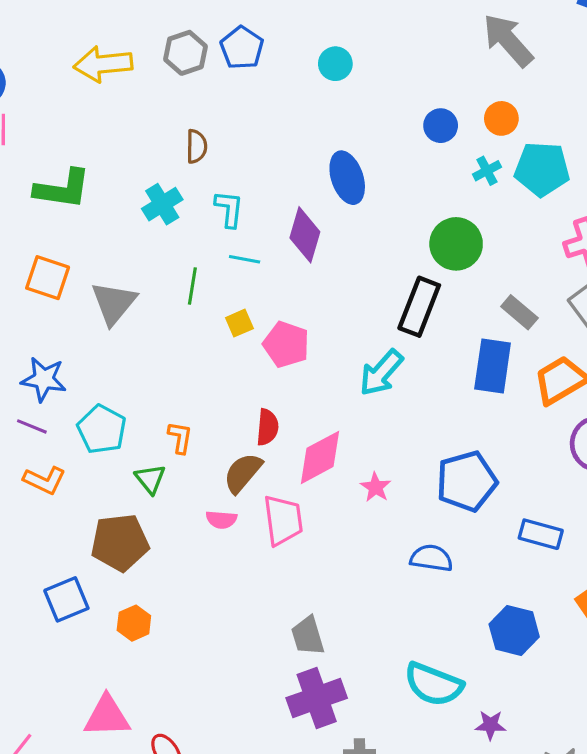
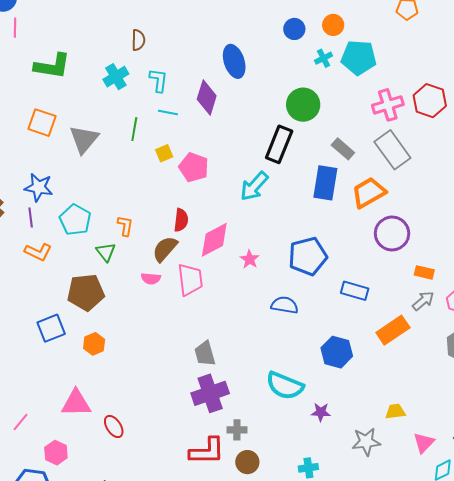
purple line: (32, 426) -> (31, 217), turned 60

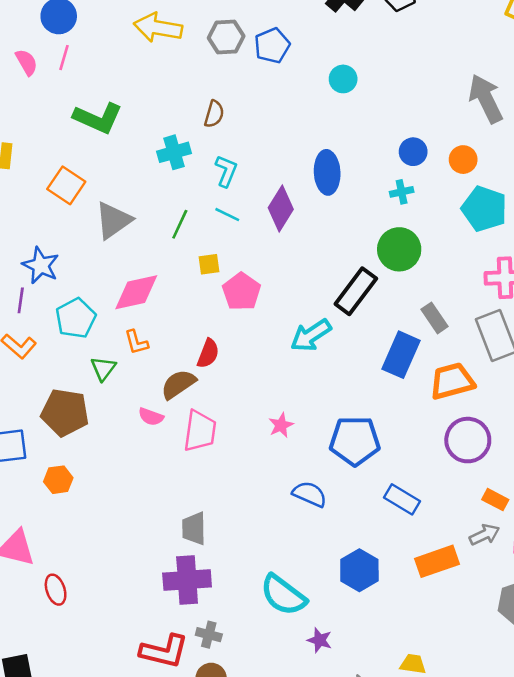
cyan cross: (324, 58) -> (402, 192), moved
orange L-shape: (125, 226) -> (136, 342), turned 140
pink diamond: (214, 240) -> (136, 292), moved

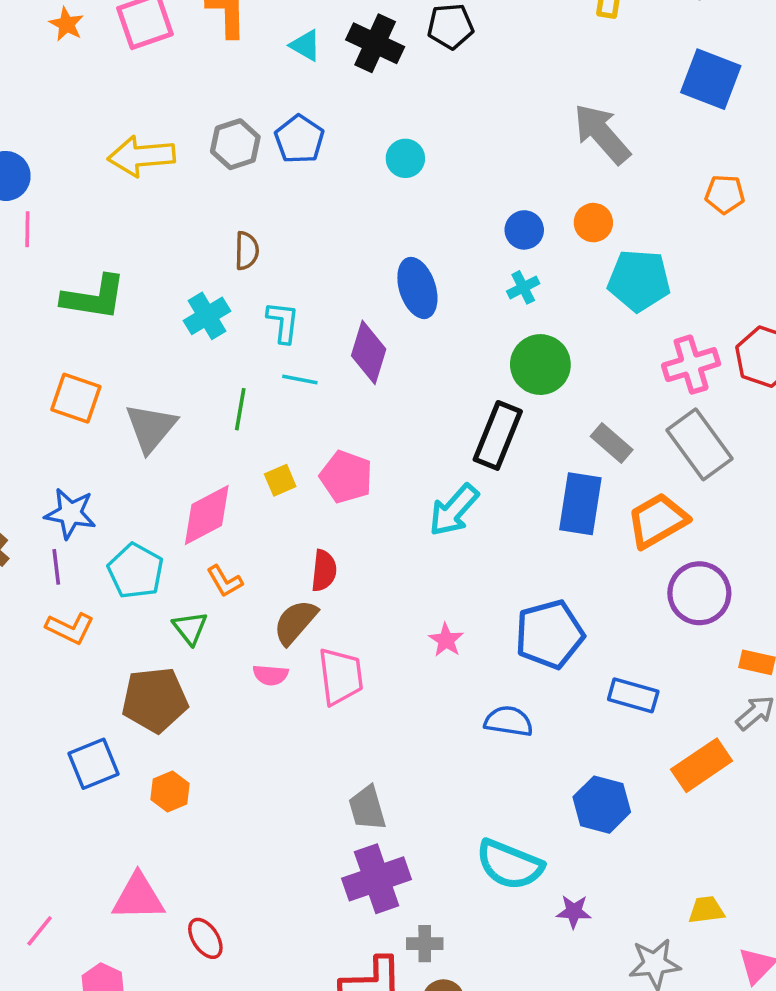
yellow square: (209, 264) -> (280, 480), moved

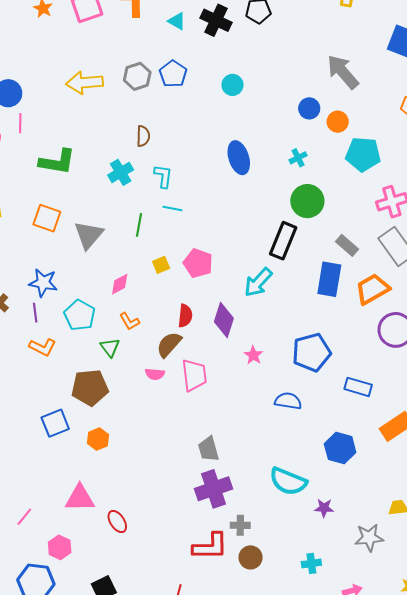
blue circle: (524, 230) -> (309, 108), moved
purple diamond: (369, 352) -> (224, 320), moved
pink diamond: (207, 515) -> (120, 284), size x0.6

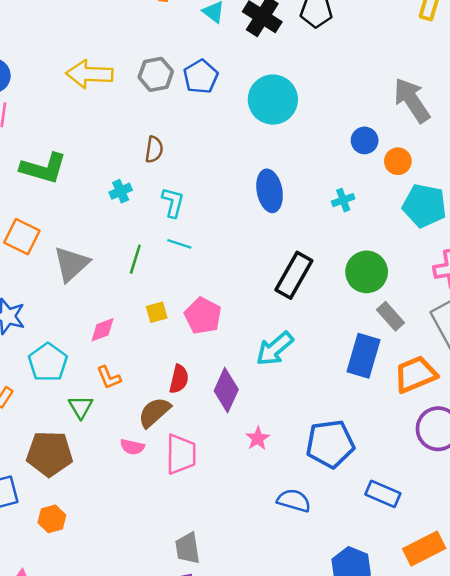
cyan circle: (232, 85) -> (273, 100), size x1.8
cyan cross: (121, 172) -> (121, 191), size x0.7
green circle: (307, 201) -> (367, 272), moved
black rectangle: (283, 241) -> (294, 275), moved

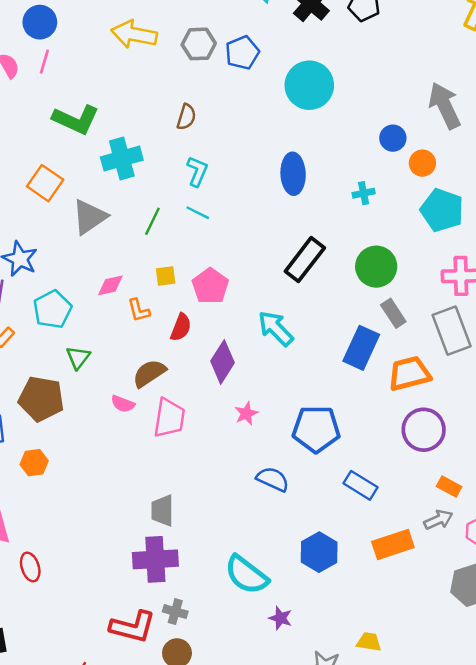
cyan cross: (121, 191) -> (122, 159), moved, size x1.8
cyan arrow: (275, 349) -> (276, 328), turned 78
orange L-shape: (109, 377) -> (139, 310), moved
red semicircle: (179, 379) -> (181, 327), moved

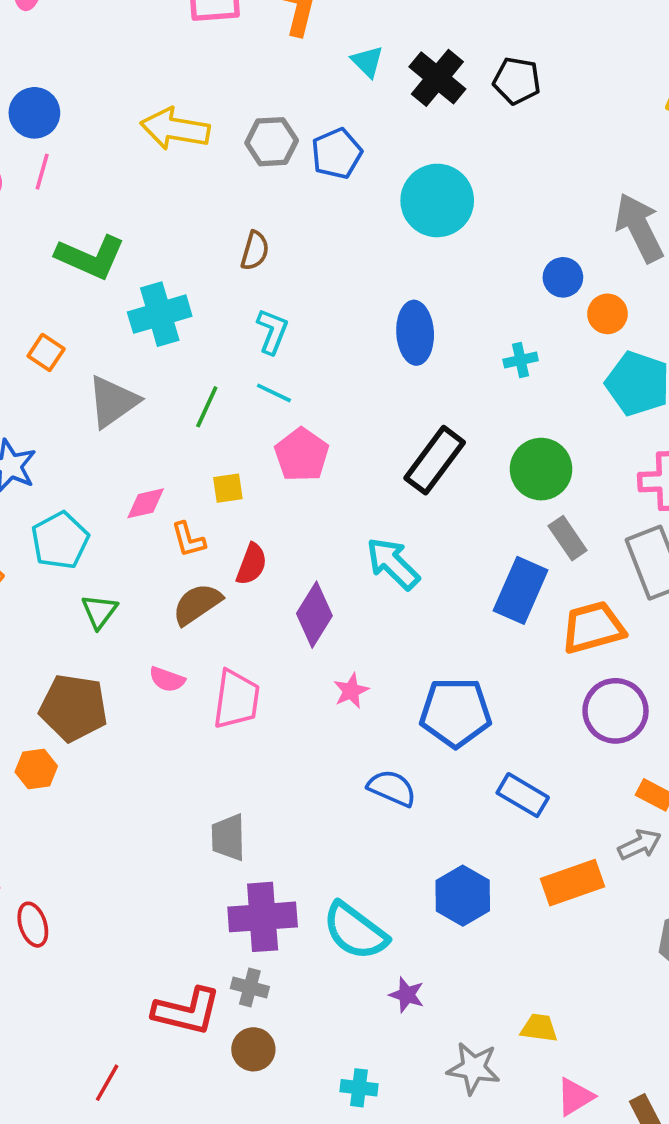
orange square: (45, 183) -> (46, 352), size x0.7
pink pentagon: (210, 286) -> (302, 455), moved
brown semicircle: (149, 373) -> (197, 604), moved
brown pentagon: (41, 399) -> (73, 708), moved
purple cross: (155, 559) -> (263, 917), moved

